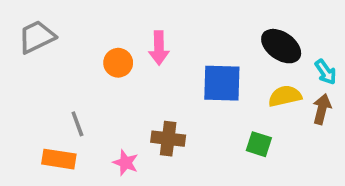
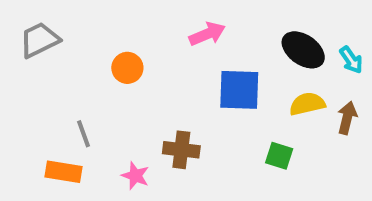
pink arrow: (159, 48) -> (207, 34), moved, turned -112
cyan arrow: (326, 72) -> (351, 60), moved

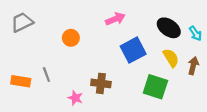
blue square: (239, 90) -> (133, 50), turned -30
yellow semicircle: (307, 104) -> (171, 58), turned 72
green square: (279, 156) -> (155, 87), size x1.6
orange rectangle: (63, 172) -> (21, 81), moved

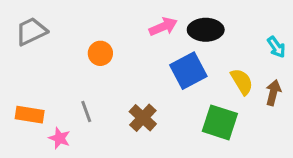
black ellipse: (169, 28) -> (206, 30), moved, turned -35
gray line: (46, 75) -> (86, 111), moved
brown cross: (101, 83) -> (143, 118), turned 36
pink star: (75, 98) -> (60, 138), moved

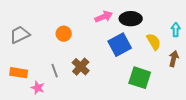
gray trapezoid: (31, 31) -> (20, 35), moved
cyan arrow: (276, 47) -> (176, 30), turned -144
yellow semicircle: (242, 82) -> (154, 42), moved
brown cross: (143, 118) -> (81, 67), moved

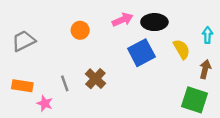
orange circle: (64, 34) -> (80, 30), moved
green square: (140, 78) -> (195, 100), moved

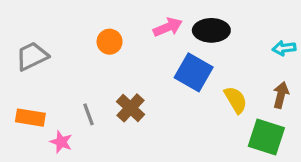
cyan arrow: (208, 35) -> (284, 48), turned -98
yellow semicircle: (182, 49) -> (236, 100), moved
blue square: (141, 53) -> (194, 72), turned -32

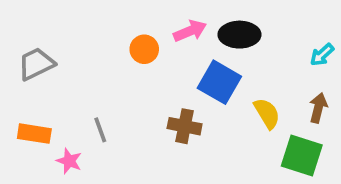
orange circle: (110, 42) -> (144, 49), moved
cyan arrow: (284, 48) -> (322, 55), turned -35
brown cross: (131, 108) -> (185, 126), moved, turned -32

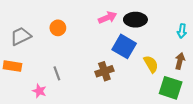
orange circle: (144, 49) -> (58, 28), moved
cyan arrow: (322, 55) -> (182, 31), turned -40
brown cross: (185, 126) -> (104, 71), turned -30
orange rectangle: (34, 134) -> (12, 66), moved

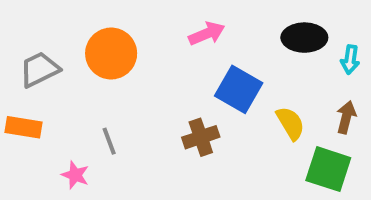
black ellipse: (135, 20) -> (304, 38), moved
orange circle: (58, 28) -> (111, 53), size x1.6

